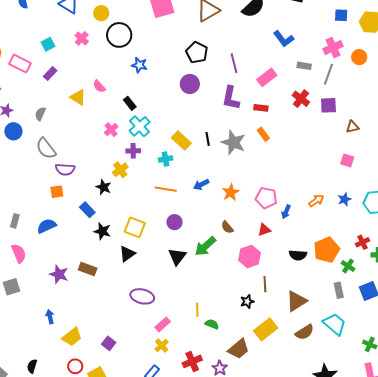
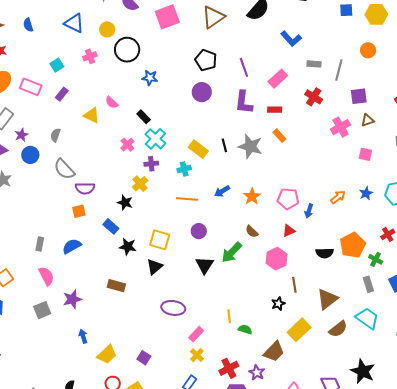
pink cross: (82, 38) -> (90, 56), turned 32
pink cross: (333, 48) -> (341, 127), moved
purple square: (328, 105) -> (359, 96), moved
purple star: (59, 274) -> (72, 299), moved, turned -30

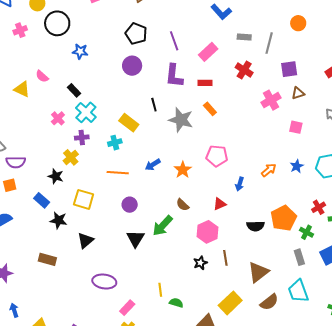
black line: (224, 145) -> (154, 105), moved
pink pentagon: (288, 199) -> (217, 156), moved
yellow square: (160, 240) -> (84, 199), moved
black star: (278, 304) -> (200, 263), moved
cyan trapezoid: (367, 318) -> (298, 291), turned -145

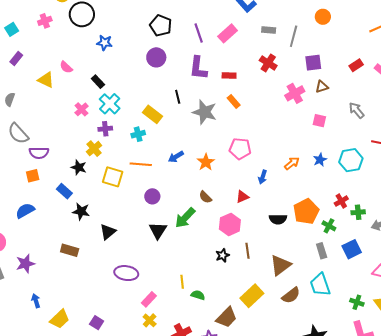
pink rectangle: (208, 52) -> (228, 33), moved
yellow square: (84, 199) -> (113, 177), moved

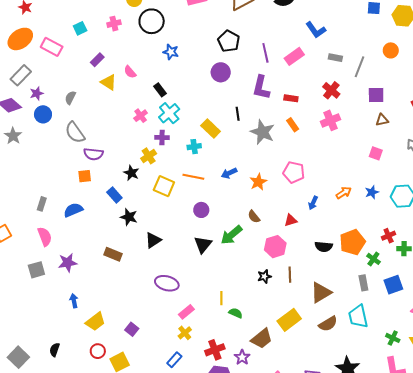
purple rectangle: (16, 58) -> (97, 60), moved
pink cross: (295, 93) -> (331, 120), moved

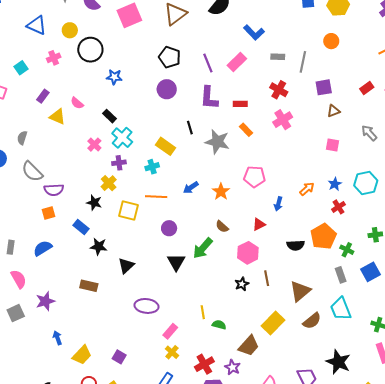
red cross: (389, 236) -> (338, 207), moved

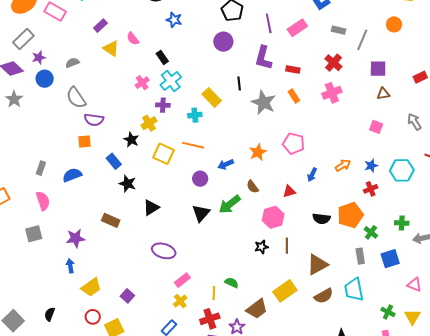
gray semicircle: (22, 138) -> (72, 63), turned 40
blue arrow: (191, 188) -> (226, 164), moved
purple star: (45, 301) -> (76, 238), moved
yellow line: (203, 312) -> (214, 293), moved

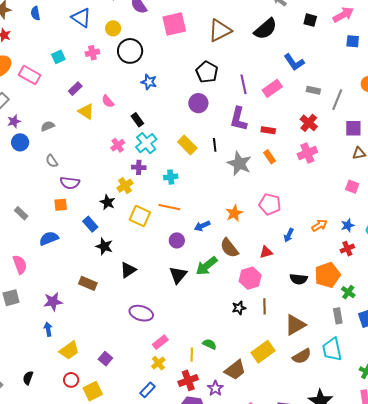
yellow rectangle: (212, 97) -> (187, 145), moved
gray semicircle: (76, 98) -> (52, 161), size x0.6
gray rectangle: (41, 168) -> (21, 213), moved, turned -64
brown semicircle: (253, 187) -> (229, 248), size x1.5

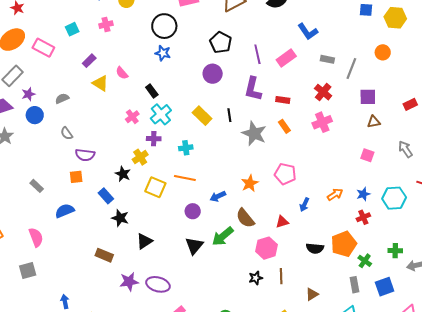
black circle: (130, 51) -> (164, 26), moved
purple star: (53, 302) -> (129, 282), moved
brown triangle: (295, 325) -> (312, 294), size x0.6

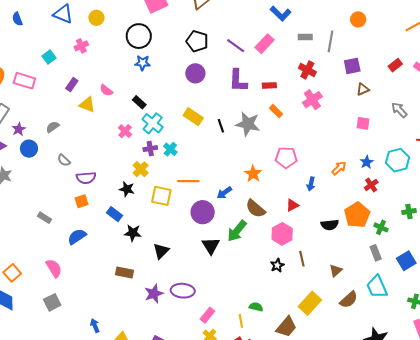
purple line: (257, 54) -> (236, 46), turned -30
black line: (229, 115) -> (221, 126), moved
cyan cross: (186, 148) -> (170, 149), moved, turned -32
purple circle: (193, 211) -> (203, 212), size x1.5
blue square: (385, 287) -> (406, 261), moved

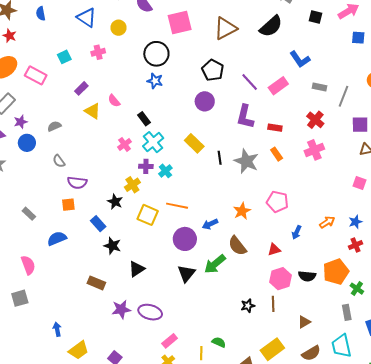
pink hexagon: (282, 234) -> (281, 279), moved

